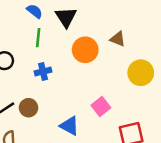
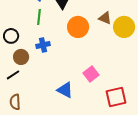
yellow circle: (141, 73) -> (124, 27), moved
brown circle: (28, 108) -> (21, 57), moved

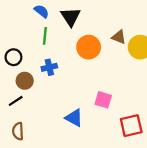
pink square: (91, 74) -> (103, 100), turned -35

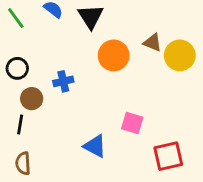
green line: (45, 36) -> (16, 18), moved, turned -42
black line: (16, 101) -> (20, 124), turned -48

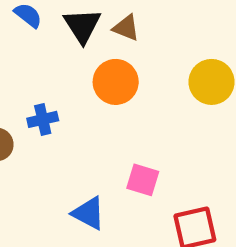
brown triangle: (152, 43) -> (126, 28), moved

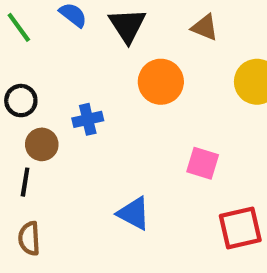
brown triangle: (126, 28) -> (205, 27), moved
pink square: (143, 180) -> (203, 163), moved

